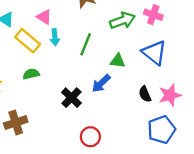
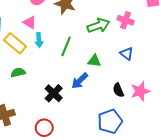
blue triangle: (154, 53) -> (127, 54), size x0.6
blue pentagon: (162, 130) -> (110, 121), moved
red circle: (90, 137) -> (44, 128), moved

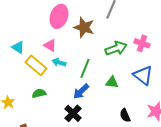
cyan arrow: (39, 40) -> (59, 62), turned 112
blue triangle: (127, 54) -> (143, 75), size x1.5
blue arrow: (80, 81) -> (81, 91), moved
black semicircle: (118, 90) -> (125, 115), moved

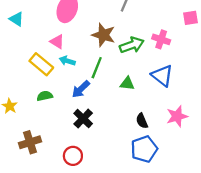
brown star: (84, 27) -> (103, 35), moved
cyan triangle: (18, 47) -> (16, 19), moved
blue arrow: (81, 91) -> (81, 89), moved

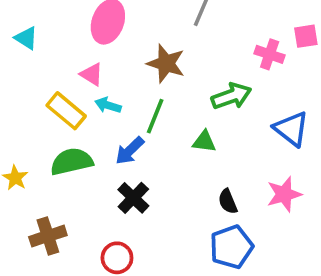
pink cross: (161, 39) -> (270, 54), moved
green arrow: (132, 45) -> (231, 96), moved
blue triangle: (162, 76) -> (291, 129), moved
green semicircle: (45, 96) -> (72, 162), size x1.6

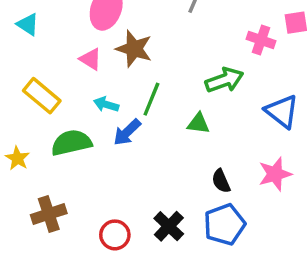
brown star: (166, 63) -> (134, 49), moved
cyan arrow: (108, 105) -> (106, 104), moved
yellow rectangle: (66, 111) -> (42, 96), moved
black cross: (133, 198) -> (169, 226), moved

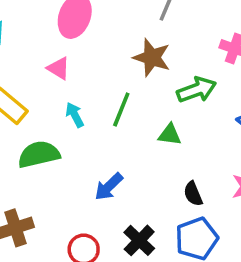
brown star: (134, 49) -> (152, 58), moved
cyan arrow: (106, 104) -> (75, 115), turned 45
blue arrow: (127, 132) -> (109, 187), moved

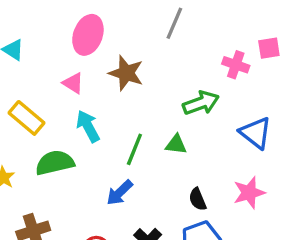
brown star: (152, 58) -> (126, 73), moved
green line: (121, 110) -> (134, 149), moved
cyan arrow: (75, 115) -> (88, 126), size x1.4

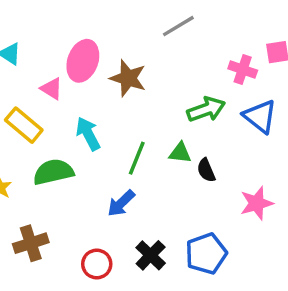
gray line: (174, 23) -> (178, 26), turned 36
pink ellipse: (88, 35) -> (83, 61), moved
pink triangle: (73, 83) -> (52, 89), moved
blue triangle: (256, 133) -> (260, 116), moved
black semicircle: (198, 199) -> (206, 170), moved

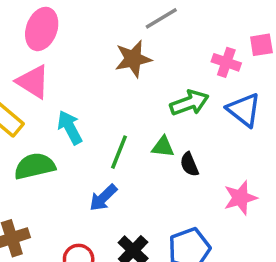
pink ellipse: (83, 61) -> (42, 29), moved
brown star: (128, 78) -> (133, 59), moved, turned -30
pink triangle: (52, 89) -> (33, 82), size x1.5

